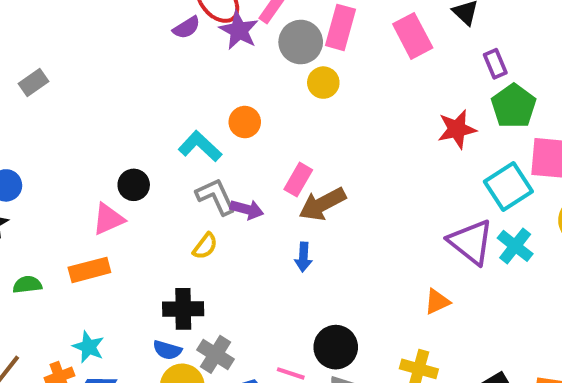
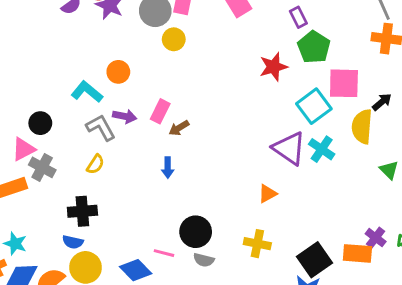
brown arrow: (322, 204) -> (179, 128), size x0.6
purple arrow: (247, 209) -> (125, 116), moved
gray cross: (215, 354) -> (42, 167), moved

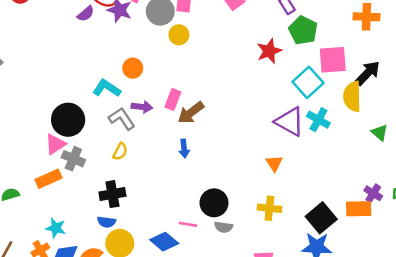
black arrow: (382, 102) -> (368, 73), size x1.5
black circle: (40, 123) -> (68, 120), size x1.6
brown arrow: (179, 128) -> (191, 113), size x1.5
orange triangle: (267, 194) -> (274, 163), turned -30

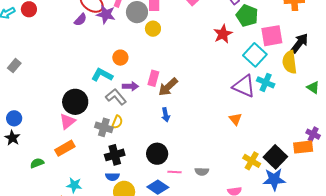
gray cross: (73, 159) -> (104, 127), moved
black circle: (214, 203) -> (157, 154), moved
yellow cross: (269, 208) -> (252, 161), moved, turned 30

